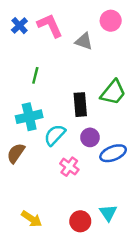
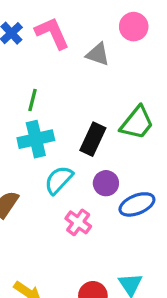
black rectangle: (80, 105) -> (93, 139), turned 30
cyan cross: (29, 117) -> (36, 139), moved

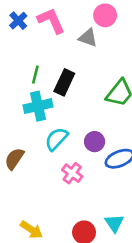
pink circle: (134, 27) -> (105, 15), moved
black rectangle: (93, 139) -> (64, 82), moved

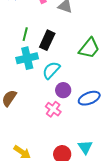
cyan semicircle: (56, 139) -> (51, 70), moved
purple circle: (95, 142) -> (63, 90), moved

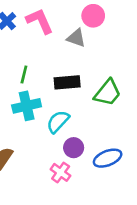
black rectangle: (47, 40) -> (67, 82), moved, turned 60

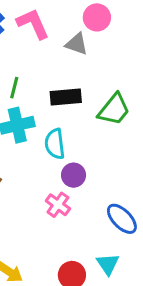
cyan semicircle: (58, 122) -> (55, 144), turned -50
blue ellipse: (108, 158) -> (122, 219), moved, turned 68

